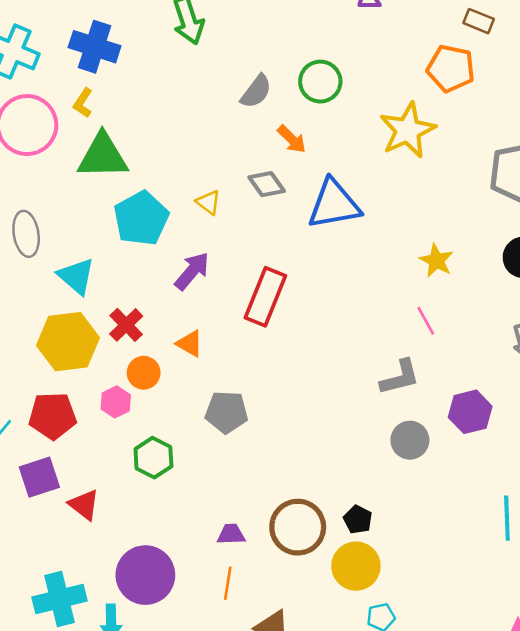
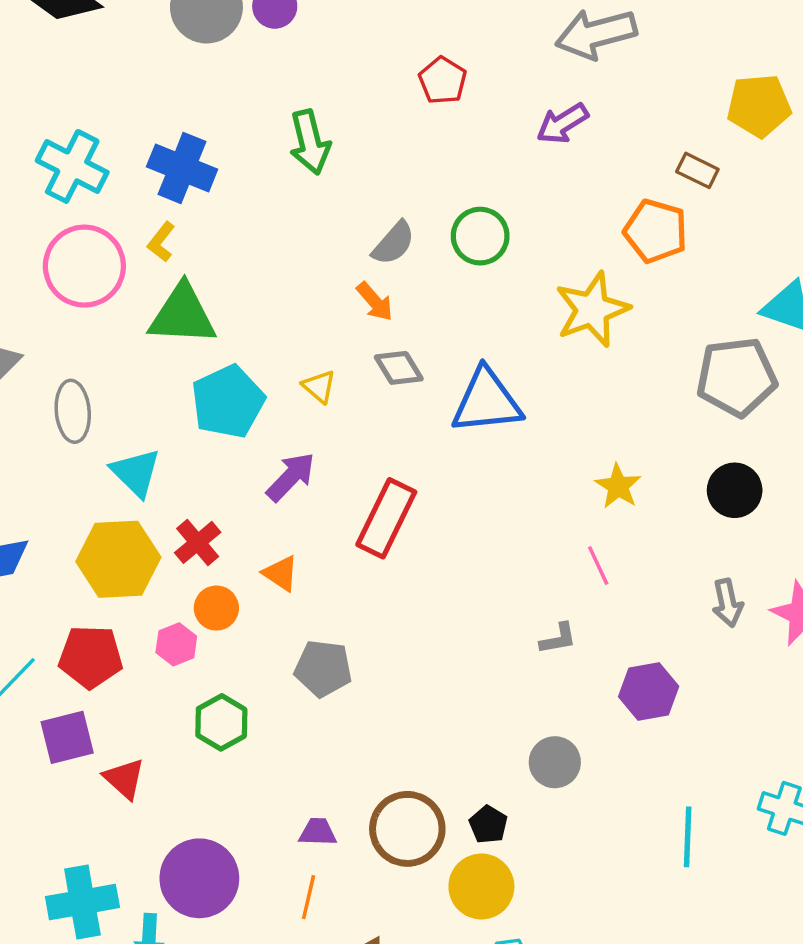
orange arrow: (292, 139) -> (375, 302), moved
gray L-shape: (400, 377) -> (558, 639), size x0.7
gray circle: (410, 440) -> (555, 762), moved

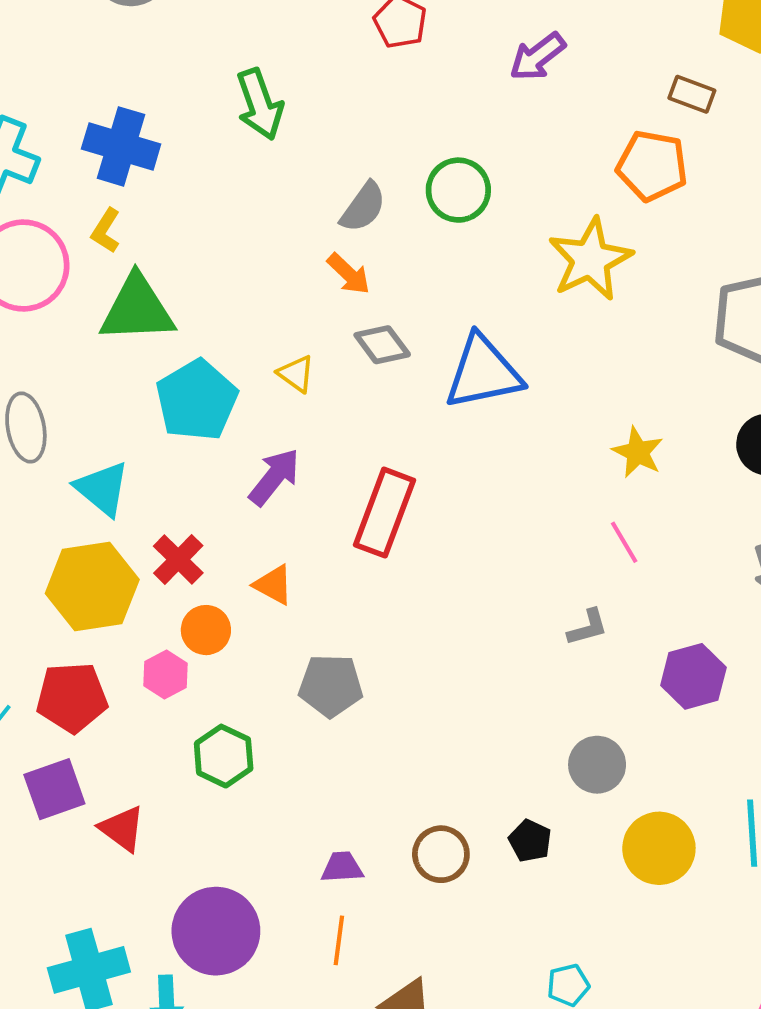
brown circle: (407, 829) -> (441, 854), size x0.7
yellow circle: (481, 886) -> (659, 848), moved

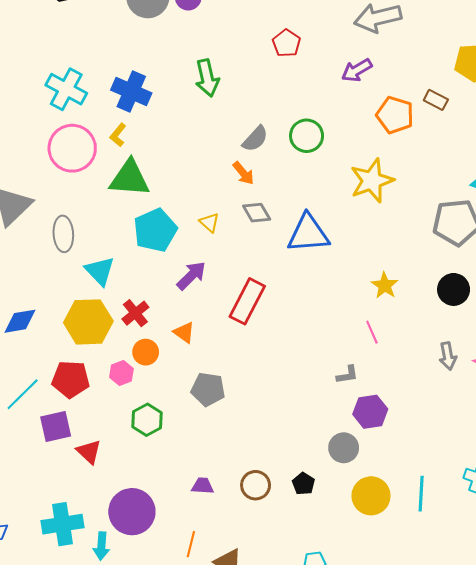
orange pentagon: (652, 166) -> (395, 115), moved
purple hexagon: (693, 676) -> (370, 412), moved
orange line: (339, 940) -> (191, 544), moved

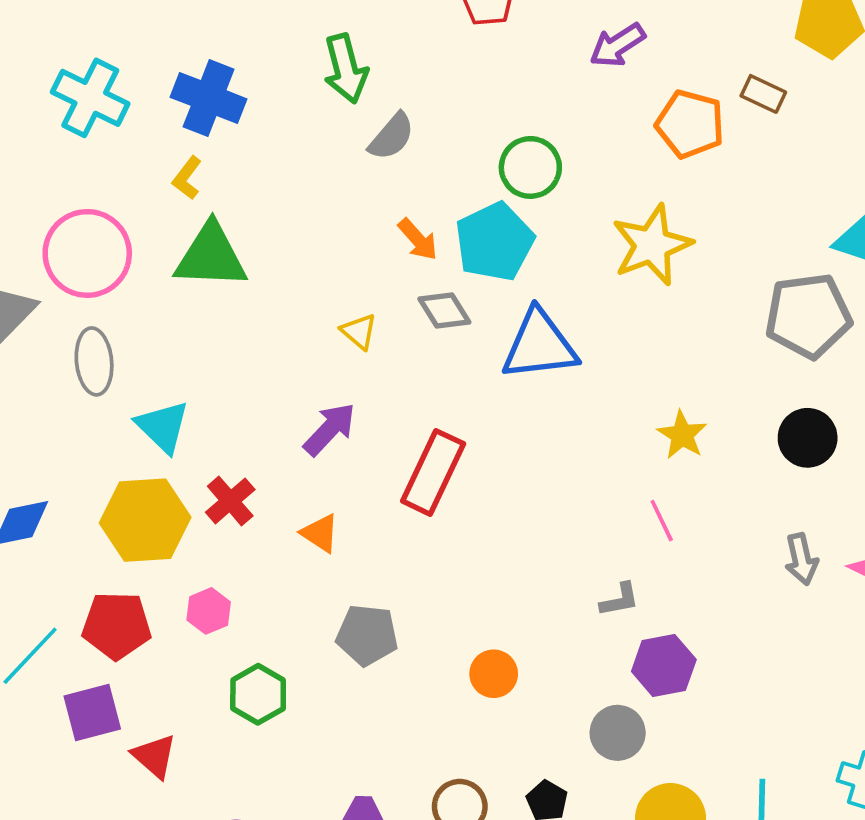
gray semicircle: (255, 139) -> (392, 137), moved
pink circle: (72, 148) -> (87, 253), moved
cyan pentagon: (155, 230) -> (495, 242), moved
orange circle: (146, 352) -> (494, 674), moved

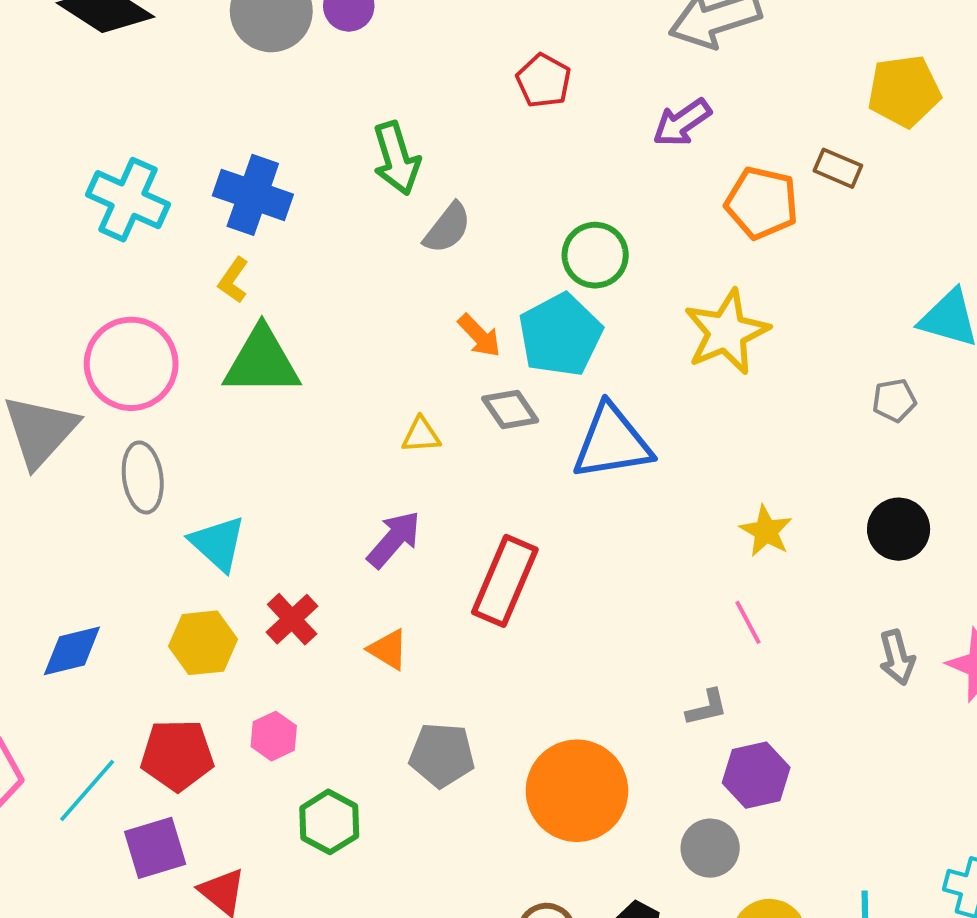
gray pentagon: (808, 316) -> (894, 400), size x0.5
yellow triangle: (359, 331) -> (421, 435), turned -42
yellow hexagon: (145, 520) -> (203, 643), size x0.7
orange circle: (494, 674) -> (577, 791), size x2.0

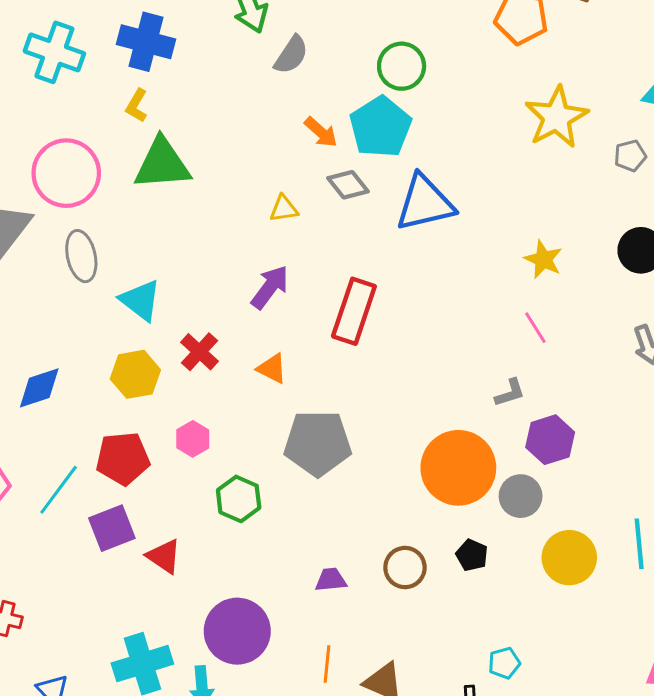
yellow star: (727, 332) -> (556, 117), moved
gray pentagon: (442, 755) -> (318, 443), size x1.4
orange circle: (577, 791) -> (458, 468), moved

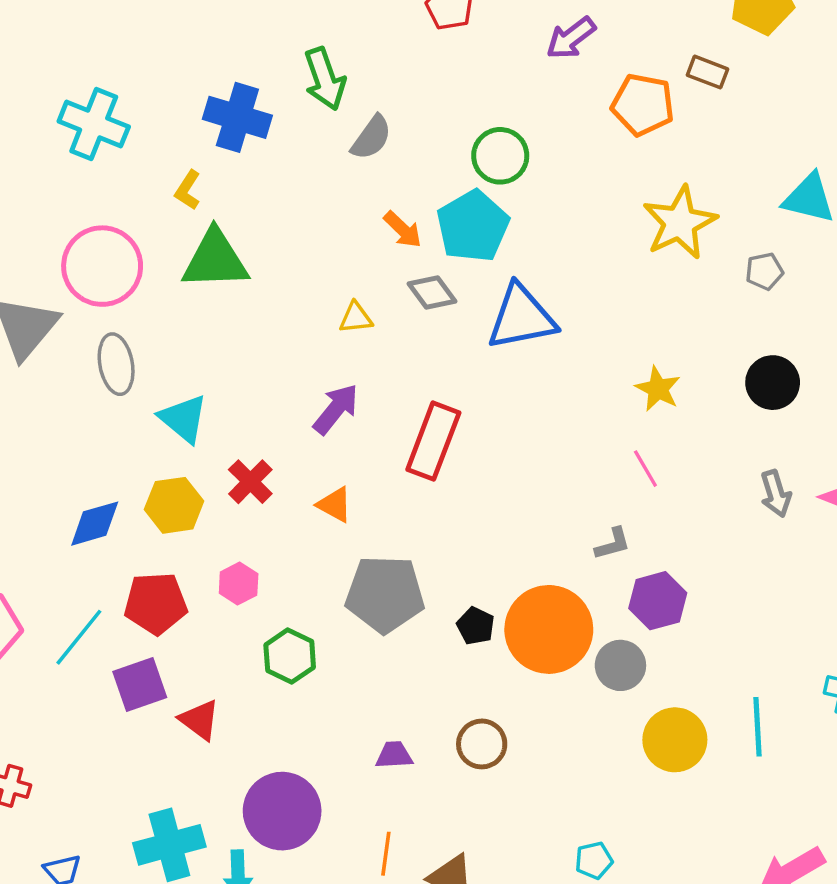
blue cross: (146, 42) -> (237, 117), moved
blue diamond: (39, 388) -> (95, 524), moved
black pentagon: (472, 555) -> (476, 626), moved

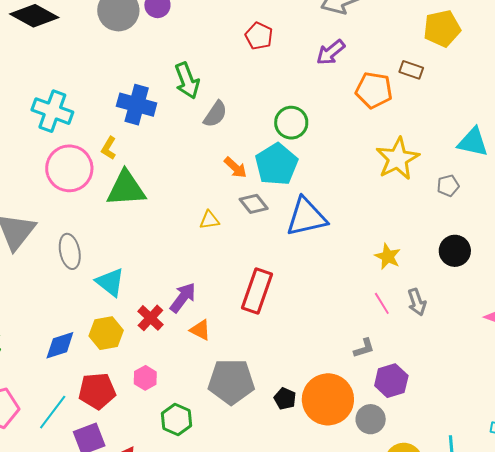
pink circle: (102, 266) -> (69, 168), moved
purple arrow: (336, 409) -> (183, 298), moved
gray arrow: (776, 494) -> (417, 302), moved

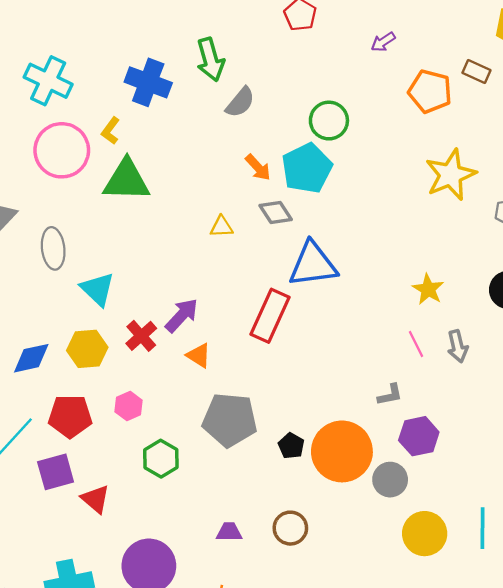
purple arrow: (331, 52) -> (383, 42), size x0.7
blue triangle: (306, 217) -> (313, 264), moved

